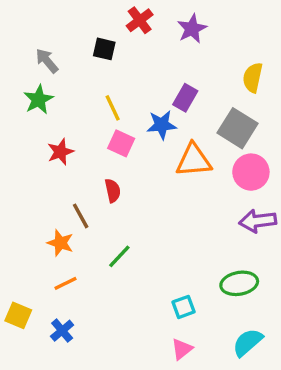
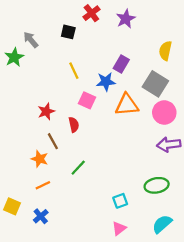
green star: (38, 100) -> (14, 57), moved
pink square: (121, 143) -> (87, 100), moved
red star: (60, 152) -> (46, 111), moved

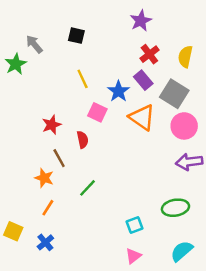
red cross: (91, 13) -> (149, 54), moved
purple rectangle: (121, 64) -> (143, 80), moved, turned -70
blue star: (106, 82) -> (118, 91), turned -30
orange triangle: (127, 105) -> (142, 117), turned 40
orange line: (43, 185) -> (48, 208), turned -32

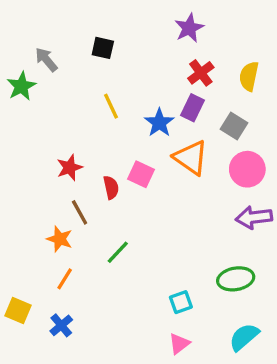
purple rectangle: (143, 80) -> (192, 108), turned 66
gray square: (174, 94) -> (234, 126), size x0.7
pink square: (97, 112) -> (141, 174), moved

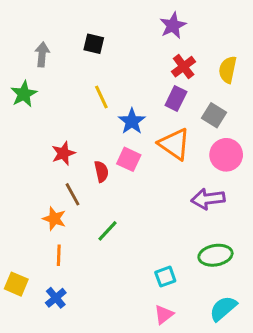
gray arrow: (46, 60) -> (42, 54), turned 45
green star: (21, 86) -> (24, 94), moved
blue star: (159, 123) -> (132, 121), moved
purple arrow: (254, 217) -> (208, 199), moved
orange line: (65, 279) -> (59, 255), turned -30

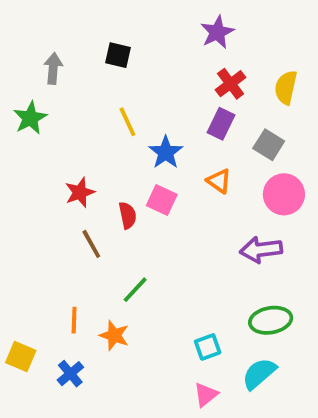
orange triangle: (174, 144) -> (219, 181), size x0.6
orange star: (54, 219) -> (114, 335), moved
cyan semicircle: (223, 308) -> (259, 374), moved

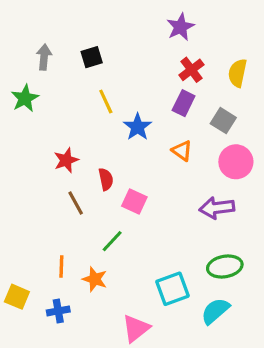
black square: (118, 55) -> (92, 57), moved, turned -30
pink square: (162, 200) -> (134, 201), moved
cyan square: (208, 347) -> (172, 289), size x1.5
blue cross: (70, 374) -> (58, 311), turned 30
pink triangle: (206, 395) -> (136, 328), moved, size x1.4

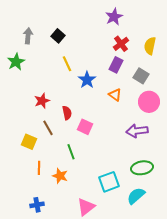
black square: (92, 57) -> (58, 36), turned -32
green line: (112, 241) -> (71, 152), turned -63
yellow square: (17, 297) -> (29, 142), moved
blue cross: (58, 311) -> (37, 205), moved

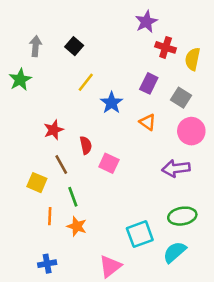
red cross: (121, 44) -> (166, 47), moved, turned -35
yellow line: (67, 64) -> (86, 82), turned 63
green line: (71, 152) -> (73, 197), moved

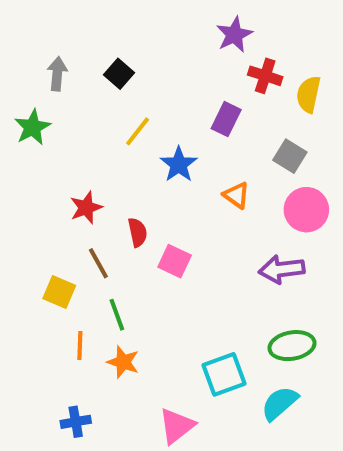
purple rectangle: (149, 83) -> (226, 119), moved

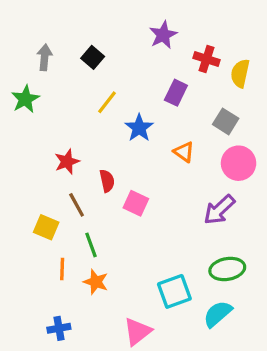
purple star: (234, 35) -> (163, 35), moved
purple arrow: (282, 269) -> (219, 210), turned -36

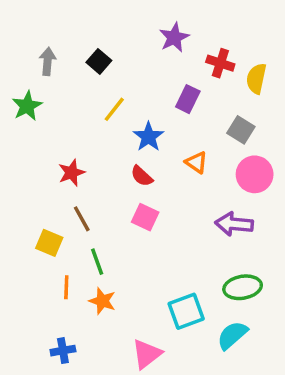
red semicircle: (107, 181) -> (142, 176), moved, turned 145
purple arrow: (219, 210) -> (234, 224), turned 48

